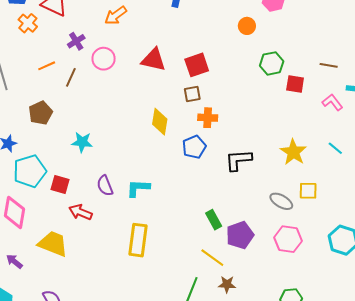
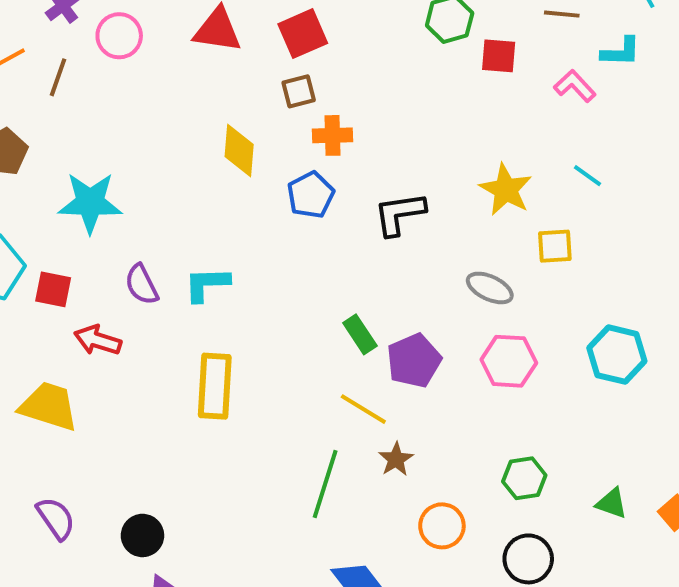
cyan star: (82, 142) -> (90, 203), size x1.5
yellow square: (308, 191) -> (555, 246), moved
brown star: (227, 284) -> (396, 459), turned -30

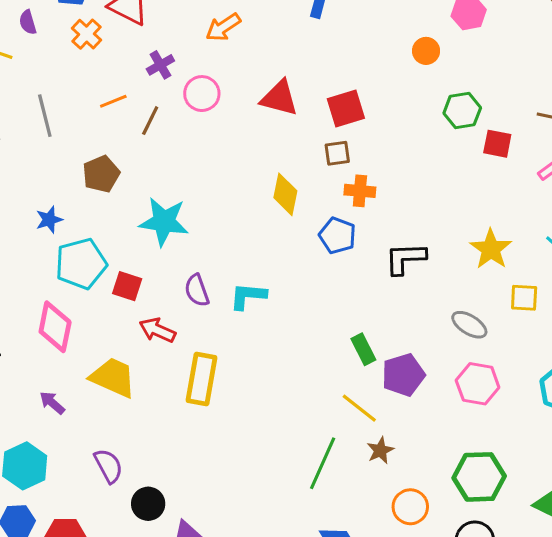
blue pentagon: (311, 195) -> (337, 236), turned -30
yellow rectangle: (215, 386) -> (202, 379), moved
green hexagon: (524, 478) -> (479, 477), size x1.5
black circle: (142, 535) -> (148, 504), moved

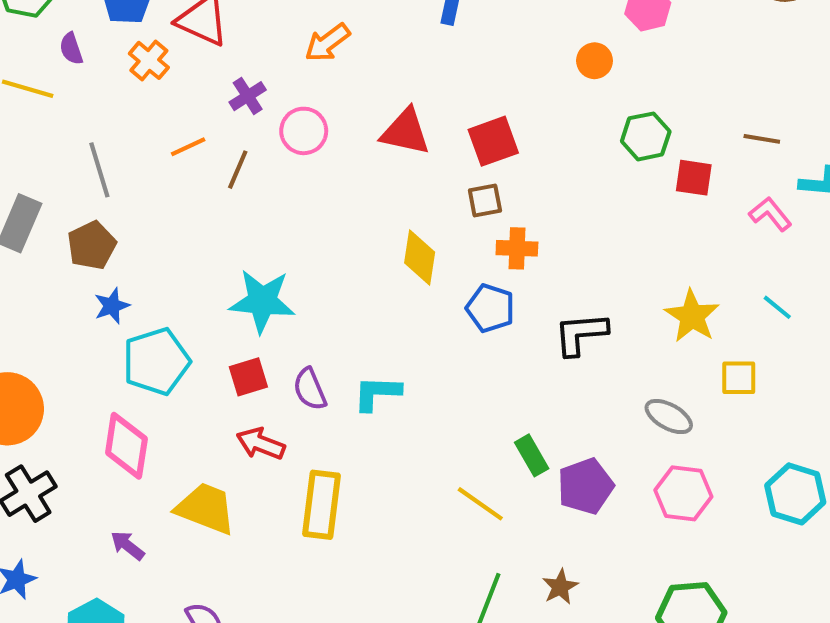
brown pentagon: (101, 174) -> (92, 245), moved
red square: (127, 286) -> (248, 377), moved, turned -32
yellow line: (359, 408) -> (480, 504), moved

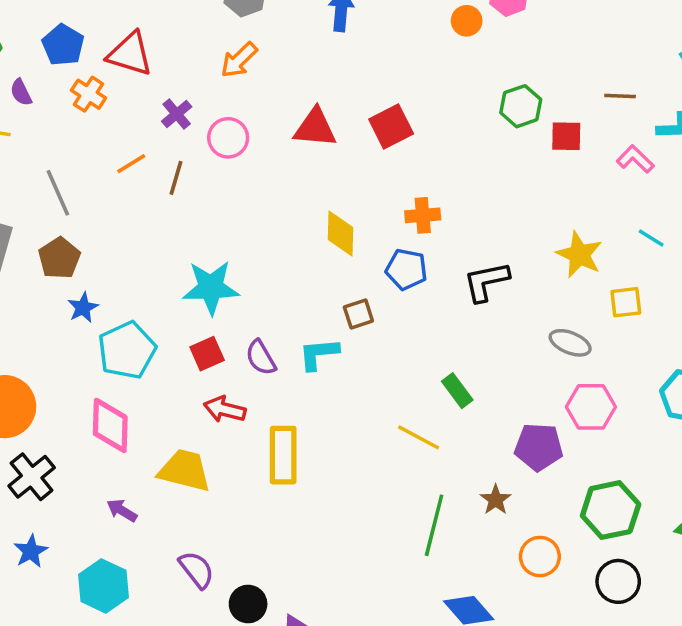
orange circle: (595, 61) -> (467, 21), moved
brown square: (485, 201) -> (358, 314), moved
purple pentagon: (585, 486) -> (539, 447), moved, turned 30

